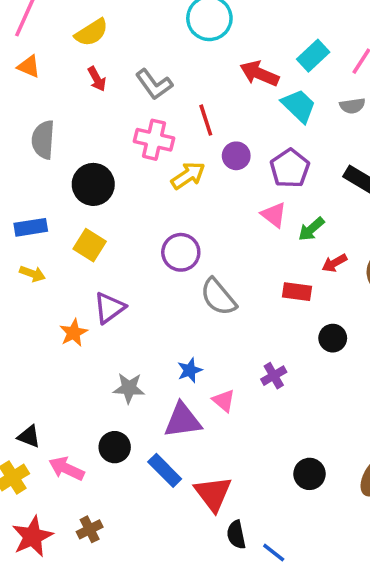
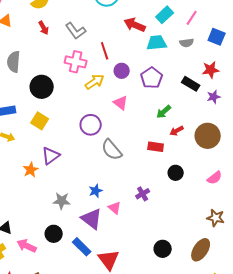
cyan trapezoid: (299, 106) -> (157, 43), turned -50
pink triangle: (274, 215) -> (121, 103), moved
purple triangle: (183, 420) -> (92, 219), turned 45

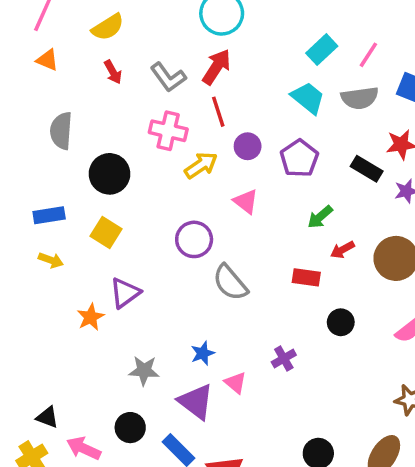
red arrow: (135, 25) -> (216, 67), moved, turned 100
cyan trapezoid: (157, 43) -> (308, 98), turned 45
gray semicircle: (187, 43) -> (360, 98), size x1.5

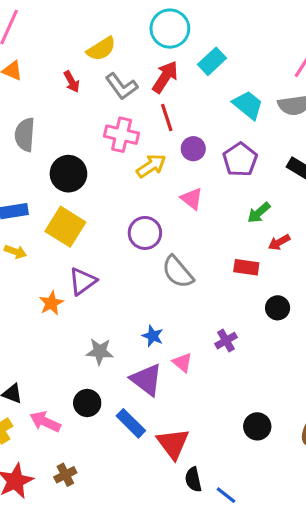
yellow semicircle: (108, 27) -> (101, 49), moved
cyan rectangle: (322, 50) -> (212, 61), moved
yellow square: (106, 233) -> (65, 227), size x1.4
blue star: (203, 353) -> (153, 336), turned -30

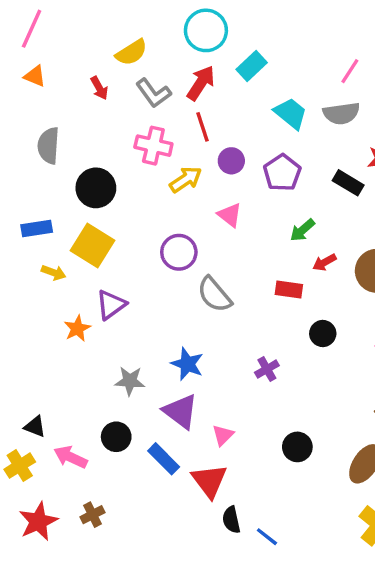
yellow arrow: (15, 252) -> (54, 273), moved
blue star: (153, 336) -> (187, 364), size x1.4
pink triangle: (182, 362) -> (223, 435), moved, turned 35
black circle: (257, 426) -> (297, 447), moved

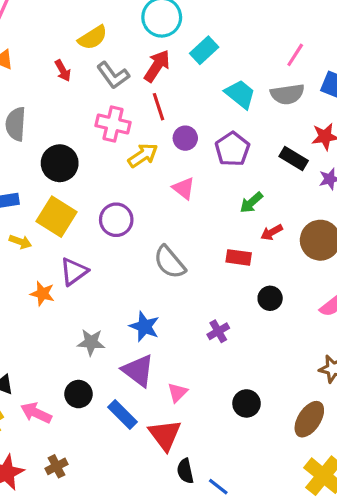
purple circle: (179, 252) -> (116, 220), moved
orange star: (77, 328) -> (42, 294), turned -30

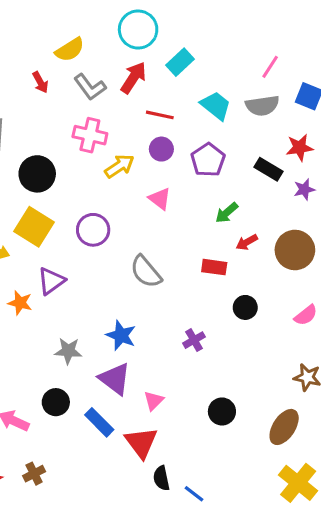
red line: (159, 107) -> (160, 115), moved, turned -60

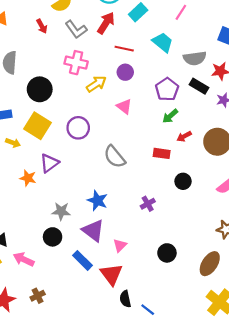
pink line: (270, 67) -> (181, 12), moved
gray semicircle: (262, 106) -> (195, 58), moved
purple pentagon: (208, 160) -> (167, 89), moved
black circle: (56, 402) -> (53, 237), moved

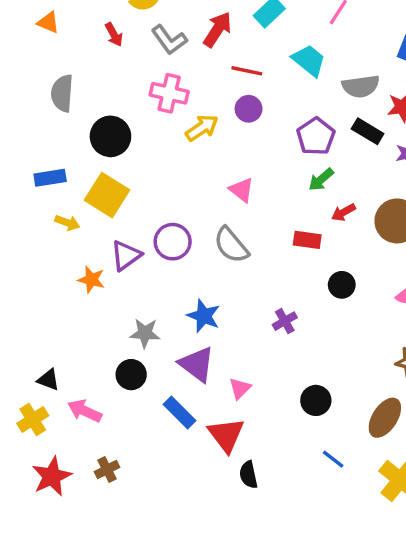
pink triangle: (124, 106) -> (242, 190), moved
purple circle: (78, 128) -> (173, 242), moved
blue line: (148, 310) -> (333, 459), moved

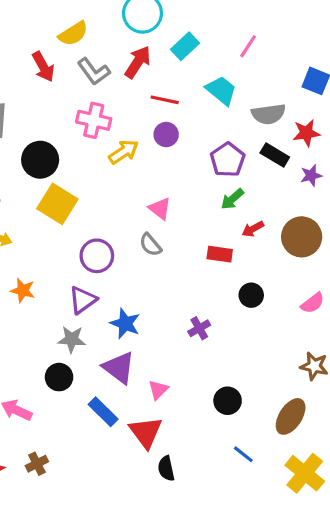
red arrow: (114, 35) -> (43, 67), size x1.4
yellow square: (107, 195) -> (57, 204), moved
gray semicircle: (231, 245) -> (150, 245), moved, size x0.7
purple triangle: (126, 255) -> (83, 300), moved

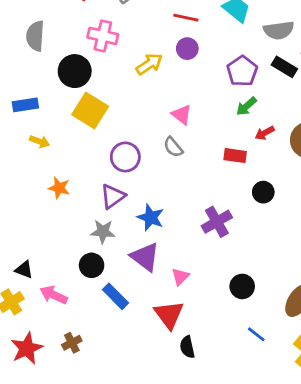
pink cross: (94, 120) -> (103, 36), moved
purple cross: (199, 328) -> (217, 222), size x1.5
blue rectangle: (103, 412) -> (115, 296), moved

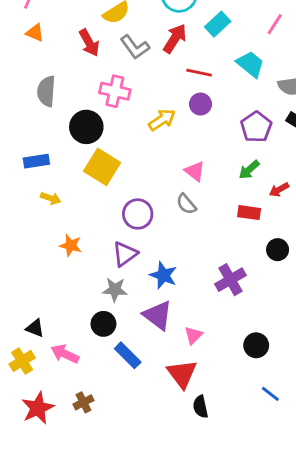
green arrow: (246, 106) -> (249, 170), moved

